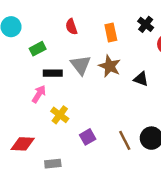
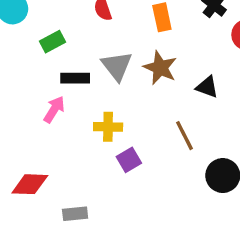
yellow cross: (60, 115) -> (108, 127), moved, turned -36
purple square: (88, 137) -> (129, 160), moved
brown line: (125, 140) -> (185, 136), moved

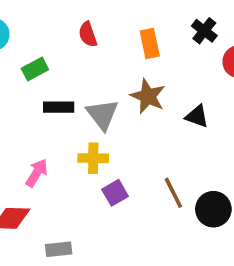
gray triangle: (117, 66) -> (102, 114), moved
pink arrow: (54, 109) -> (37, 173), moved
brown line: (185, 136) -> (173, 193), moved

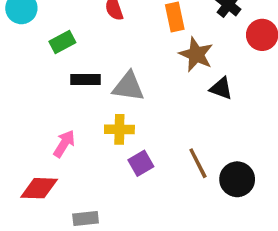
brown star: (148, 96) -> (196, 54), moved
gray triangle: (102, 114) -> (128, 87), turned -44

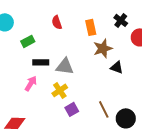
brown star: (196, 54) -> (103, 48), turned 30
yellow cross: (119, 129) -> (60, 90), turned -35
pink arrow: (64, 144) -> (31, 83), moved

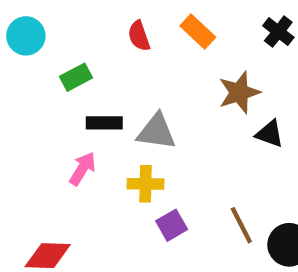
orange rectangle: (91, 27) -> (198, 32), moved, turned -35
yellow cross: (60, 90) -> (146, 184), turned 35

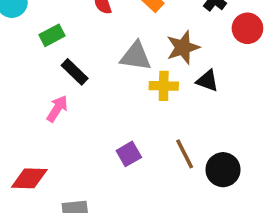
black rectangle: (104, 123) -> (75, 72), turned 44
gray triangle: (156, 132) -> (136, 56), moved
yellow cross: (146, 184) -> (164, 86), moved

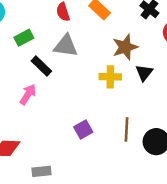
gray triangle: (136, 56) -> (66, 46), moved
black triangle: (207, 81) -> (144, 73), turned 48
brown line: (185, 154) -> (126, 129), turned 30

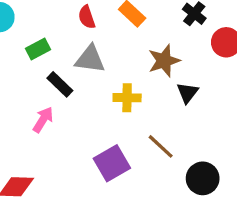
yellow cross: (110, 77) -> (127, 98), moved
purple square: (83, 129) -> (112, 163), size x1.5
brown line: (126, 129) -> (161, 146), moved, turned -50

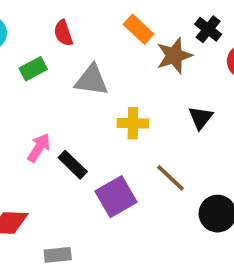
red semicircle: (87, 17) -> (63, 33), moved
brown star: (164, 61) -> (174, 56), moved
black rectangle: (60, 84) -> (73, 165), moved

